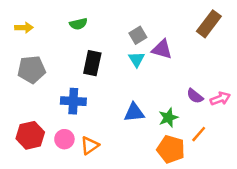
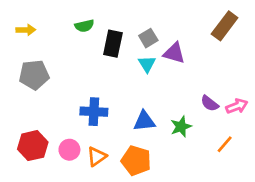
black rectangle: (92, 63) -> (113, 44), moved
blue cross: (73, 101) -> (94, 112), moved
orange line: (199, 134) -> (225, 144), moved
orange pentagon: (171, 149) -> (136, 161), moved

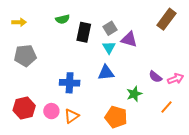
blue triangle: (144, 121) -> (106, 73), moved
orange pentagon: (136, 161) -> (116, 117), moved

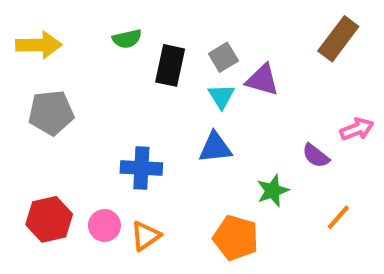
yellow arrow: (19, 22) -> (39, 45), size x1.5
pink arrow: (176, 79) -> (357, 129), moved

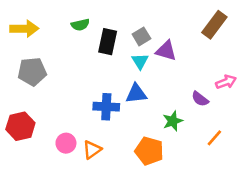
blue cross: (141, 168) -> (106, 107), moved
red hexagon: (49, 219) -> (20, 126), moved

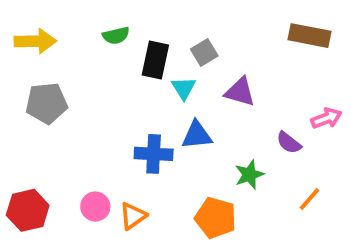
brown rectangle: (214, 25) -> (309, 36), turned 64
purple triangle: (166, 51) -> (240, 92), moved
cyan triangle: (140, 61) -> (184, 88), moved
red hexagon: (20, 126) -> (28, 210), moved

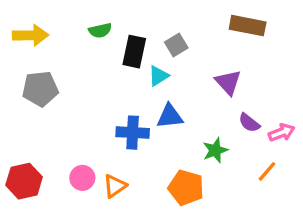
brown rectangle: (309, 36) -> (248, 26), moved
cyan triangle: (184, 88) -> (158, 76), turned 30
purple triangle: (240, 92) -> (228, 82), moved, turned 32
pink arrow: (326, 118) -> (282, 133), moved

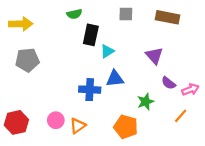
green semicircle: (100, 30) -> (74, 14), moved
gray square: (176, 45) -> (126, 14), moved, turned 32

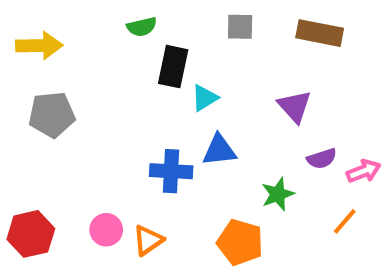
purple semicircle: (169, 83) -> (322, 159), turned -56

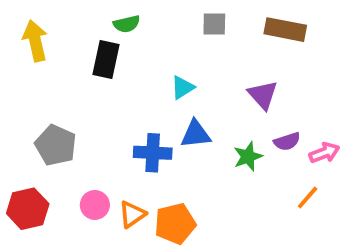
yellow arrow: (39, 46) -> (35, 41), turned -102
black rectangle: (173, 67) -> (106, 59), moved
gray pentagon: (52, 115) -> (56, 145), moved, turned 30
green star: (278, 194) -> (248, 156), moved
orange pentagon: (240, 242) -> (175, 224), moved, turned -30

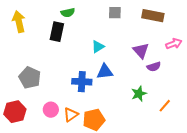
purple semicircle: (287, 142) -> (154, 67), moved
pink arrow: (324, 153) -> (174, 44), moved
green star: (248, 156) -> (139, 94), moved

